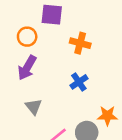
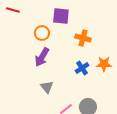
orange star: (107, 116) -> (104, 64), moved

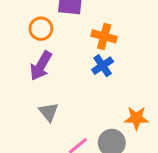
orange star: (104, 64) -> (136, 118), moved
blue cross: (82, 68) -> (103, 66), moved

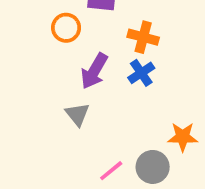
purple arrow: (41, 66) -> (94, 71), moved
gray triangle: (49, 112) -> (77, 114), moved

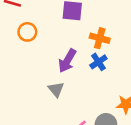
orange circle: (66, 28) -> (27, 32), moved

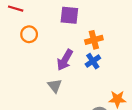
orange cross: (100, 38) -> (94, 40), turned -30

